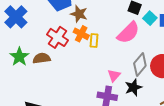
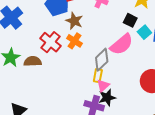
yellow rectangle: (94, 40) -> (98, 76), moved
gray diamond: (140, 65) -> (102, 60), moved
black star: (133, 87) -> (107, 98), moved

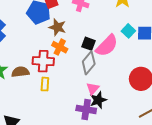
black square: (130, 20) -> (88, 44), moved
red cross: (50, 42) -> (43, 61), moved, turned -30
yellow rectangle: (98, 76) -> (45, 84), moved

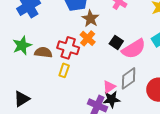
gray diamond: (89, 63) -> (129, 78), moved

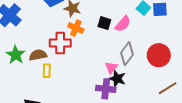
pink semicircle: (134, 49) -> (123, 24), size x0.7
yellow rectangle: (64, 70) -> (47, 71), moved
black star: (112, 99) -> (117, 79), turned -30

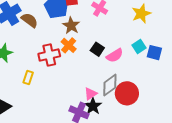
red cross: (60, 43) -> (49, 55), turned -30
brown semicircle: (38, 55) -> (29, 20), moved, turned 30
red circle: (159, 55) -> (127, 93), moved

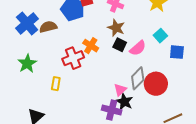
brown semicircle: (29, 20) -> (48, 27), turned -42
brown star: (71, 26) -> (116, 28), moved
blue square: (154, 53) -> (177, 52), moved

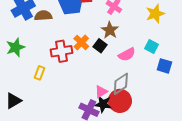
cyan square: (160, 36) -> (152, 46), turned -32
black square: (120, 45) -> (100, 46), moved
red circle: (156, 84) -> (120, 101), moved
black star: (124, 102) -> (103, 104), turned -30

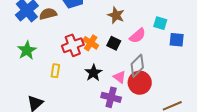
orange cross: (81, 42) -> (91, 43), moved
black square: (100, 46) -> (114, 43), moved
pink triangle: (101, 92) -> (120, 77), turned -40
black star: (103, 104) -> (93, 73), moved, turned -30

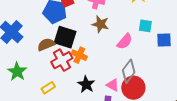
brown semicircle: (48, 14) -> (46, 44), moved
black square: (114, 43) -> (65, 37), moved, size x1.6
yellow rectangle: (55, 71) -> (48, 88), turned 56

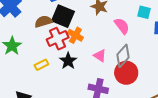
pink semicircle: (125, 41) -> (122, 26), turned -84
black star: (86, 84) -> (68, 61), moved
pink triangle: (113, 85) -> (100, 56), moved

